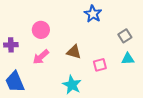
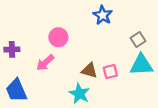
pink circle: (41, 30) -> (58, 37), moved
brown triangle: (74, 52) -> (89, 70), moved
cyan triangle: (128, 59) -> (141, 65), size x1.6

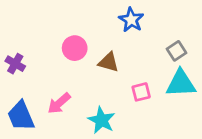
purple cross: (12, 49) -> (15, 64), turned 32
pink arrow: (45, 63) -> (59, 103), moved
brown triangle: (89, 70) -> (109, 62), moved

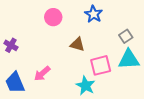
pink circle: (75, 48) -> (53, 17), moved
pink square: (141, 92) -> (101, 65), size x1.5
cyan star: (102, 120) -> (85, 86), moved

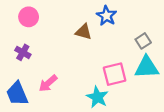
pink circle: (53, 17) -> (29, 17), moved
brown triangle: (77, 44) -> (84, 32), moved
purple cross: (11, 45) -> (23, 52), moved

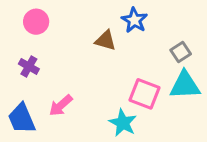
pink square: (115, 74) -> (144, 94), turned 35

